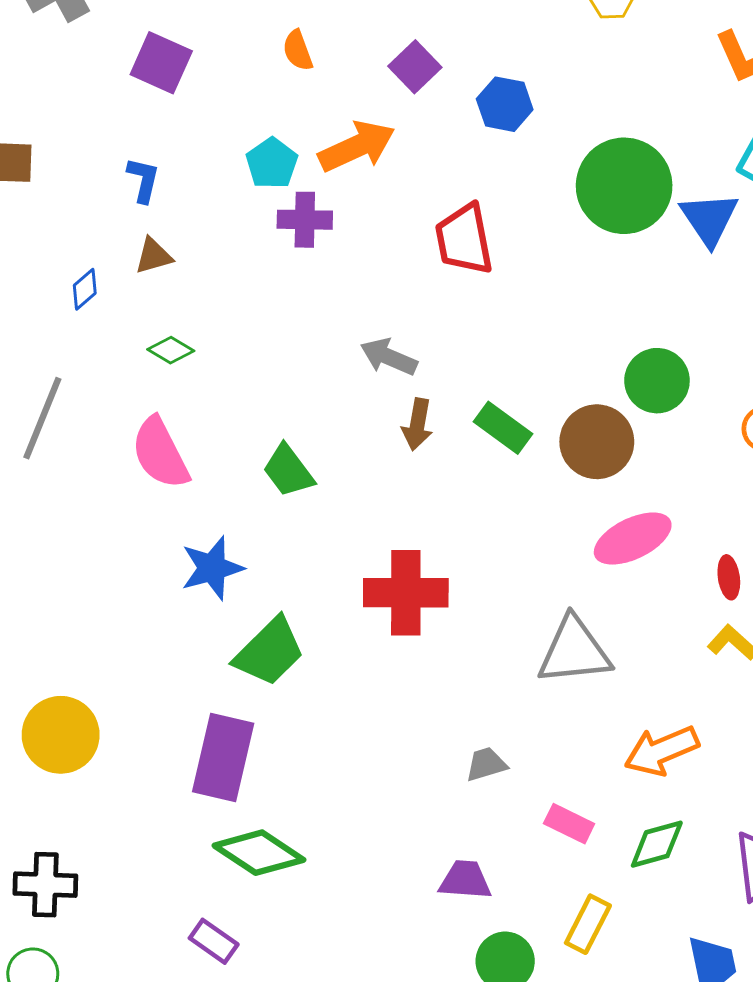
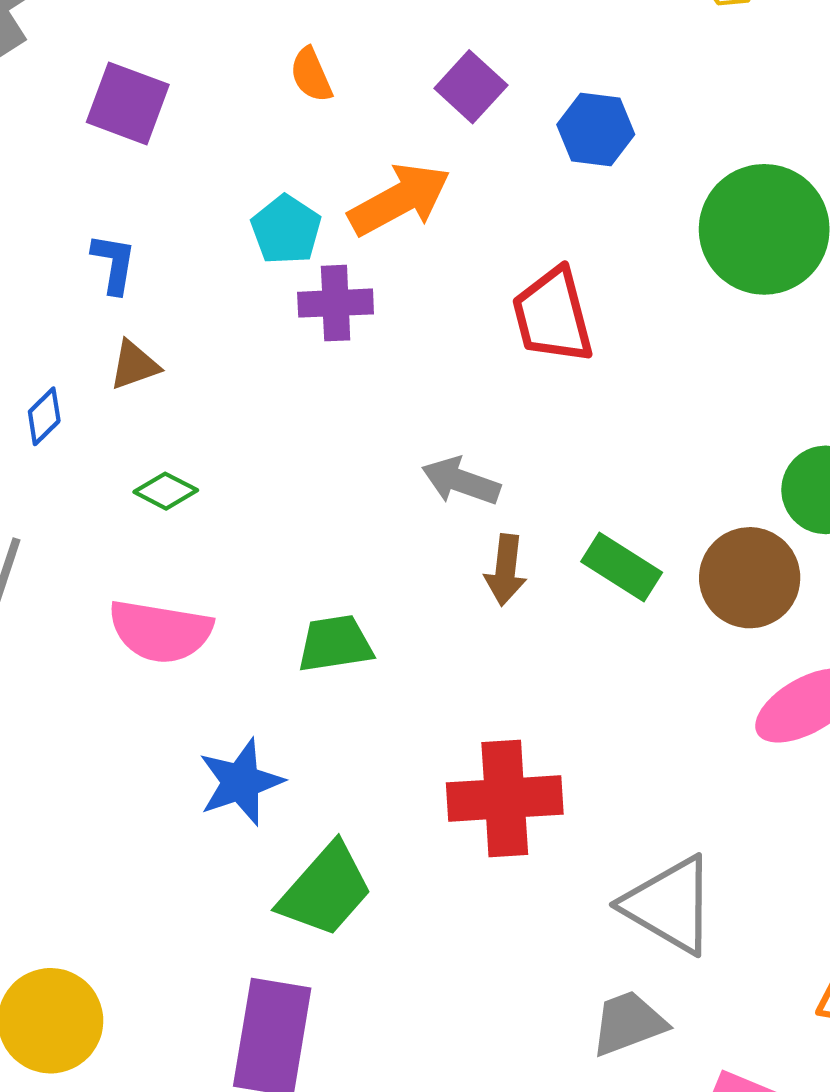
pink semicircle: (160, 453) -> (160, 631), turned -50
green trapezoid: (288, 471) -> (335, 644), turned 122
gray triangle: (574, 651) -> (670, 905), moved, turned 40
gray trapezoid: (486, 764) -> (628, 1023), size x1.4

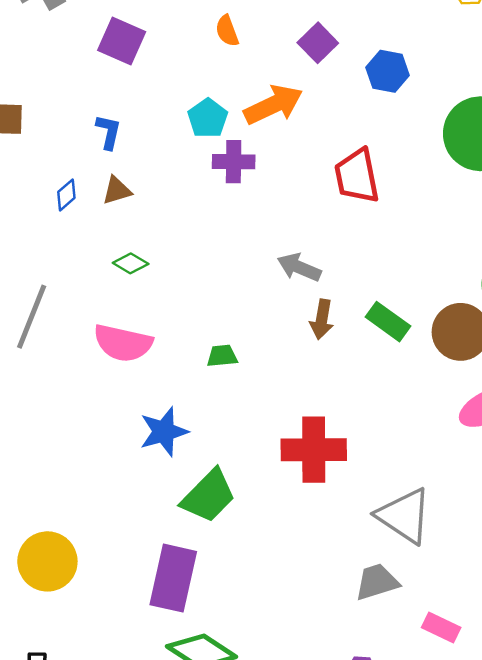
blue diamond: (44, 416) -> (66, 195), moved
green trapezoid: (335, 644) -> (222, 356), size x0.7

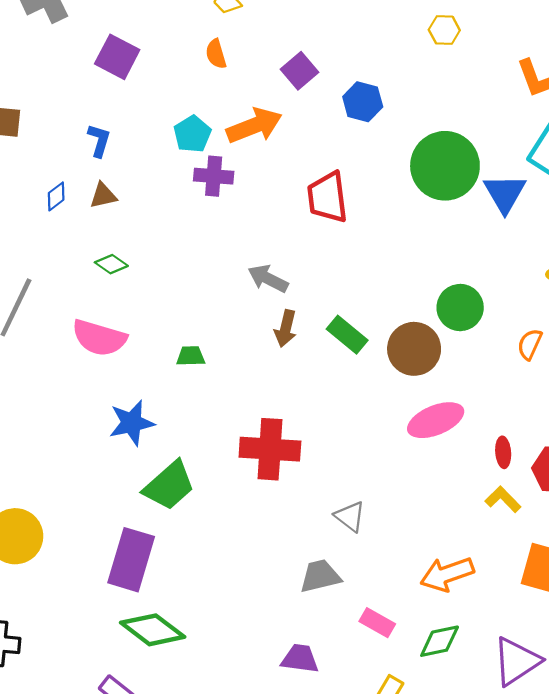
gray triangle: (404, 516) -> (350, 516), size x0.6

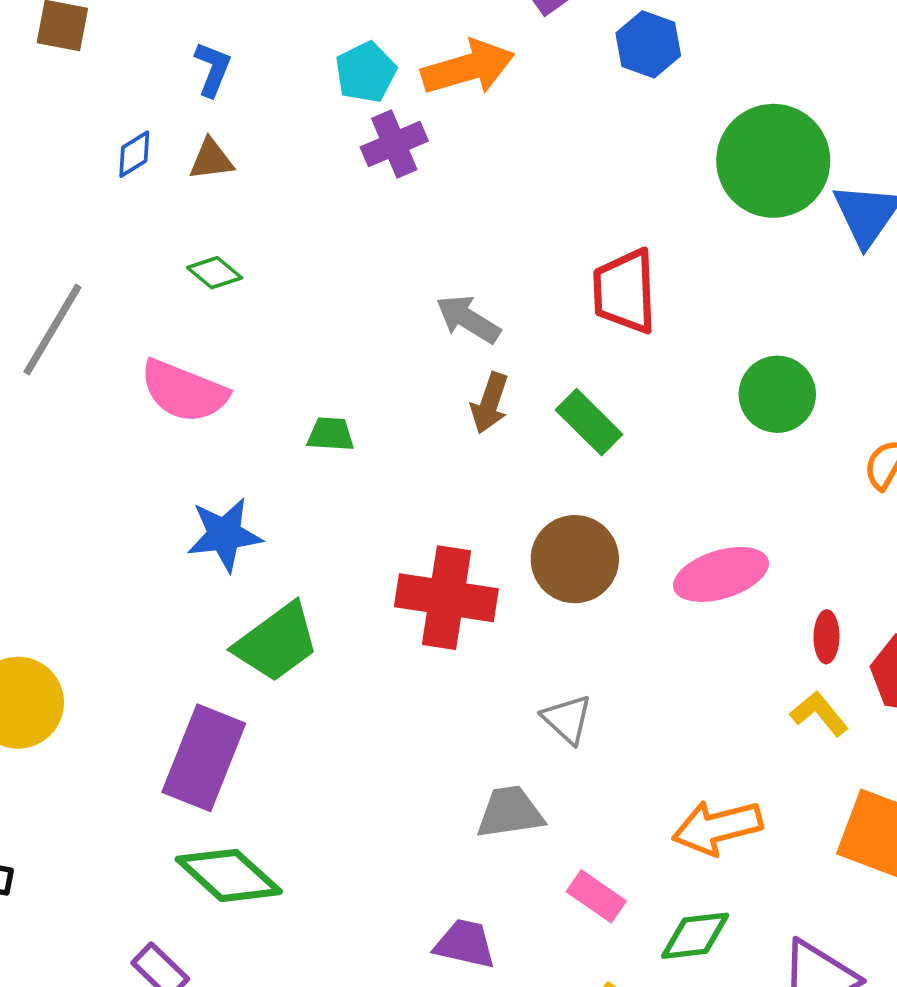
purple cross: (214, 176) -> (394, 144), turned -33
red trapezoid: (327, 197) -> (625, 291), moved
brown circle: (414, 349) -> (575, 559), moved

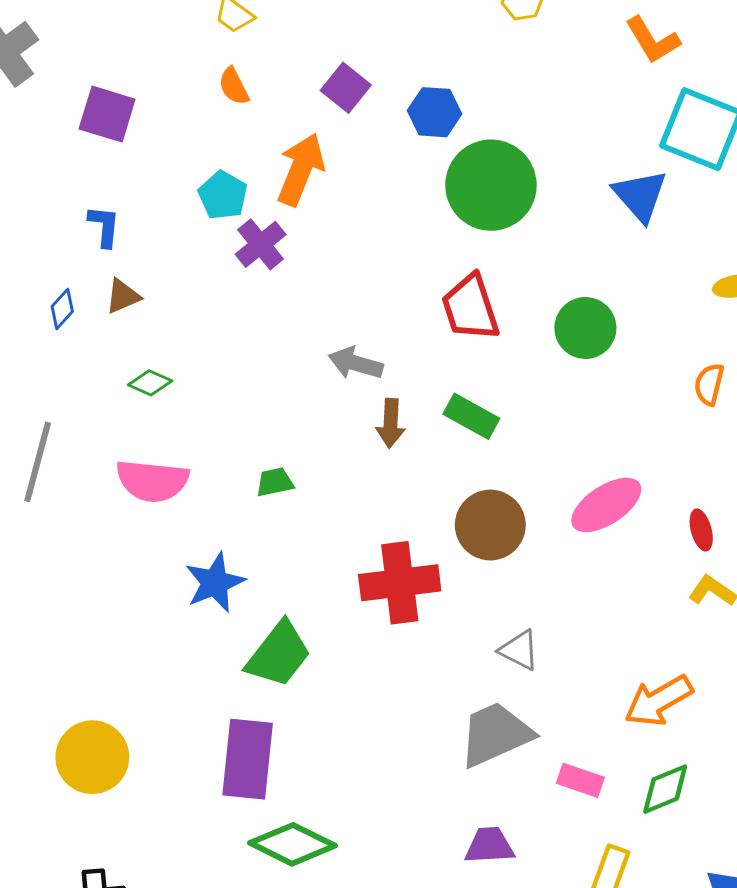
orange arrow: (468, 68) -> (301, 169), turned -36
green circle: (773, 161) -> (491, 185), moved
green circle: (777, 394) -> (585, 328), moved
gray trapezoid: (510, 812) -> (495, 734), size x1.4

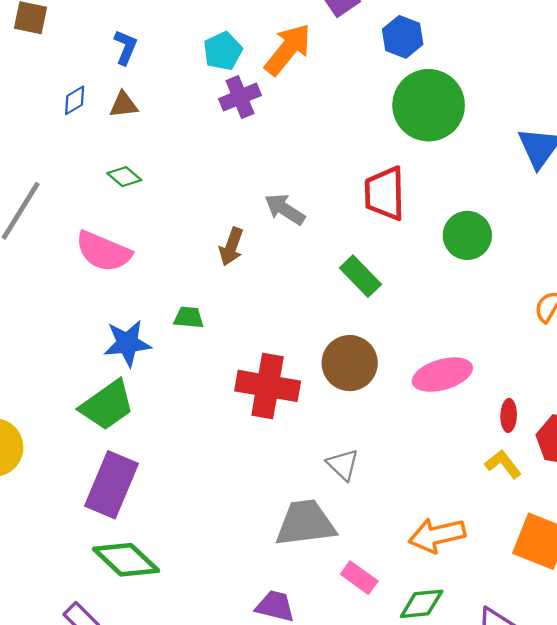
brown arrow: (391, 423) -> (231, 247), moved
green trapezoid: (275, 482) -> (189, 317), moved
green trapezoid: (279, 654) -> (107, 405), moved

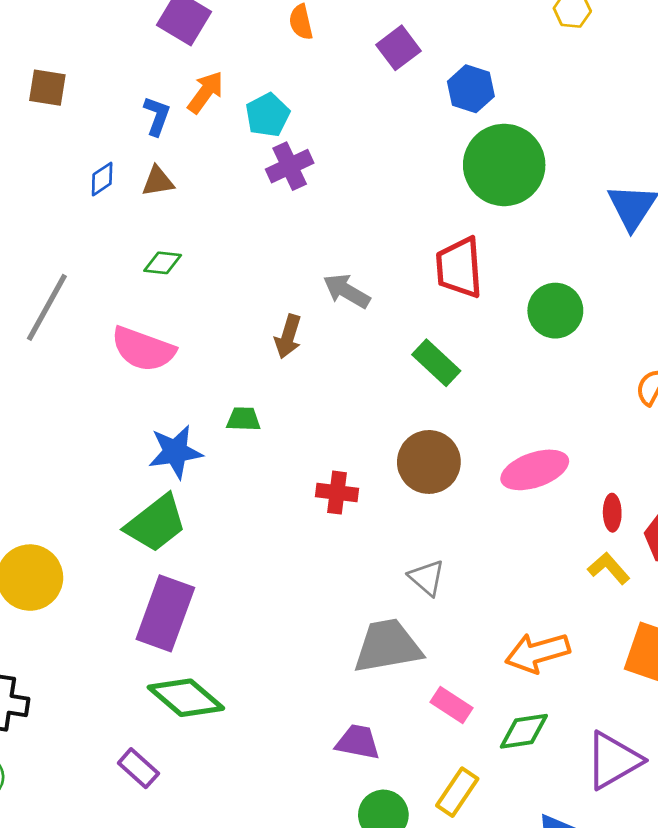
orange arrow: (288, 49) -> (206, 92), moved, size x0.7
green diamond: (124, 177) -> (163, 263), turned -32
red cross: (268, 386) -> (337, 493), size x0.6

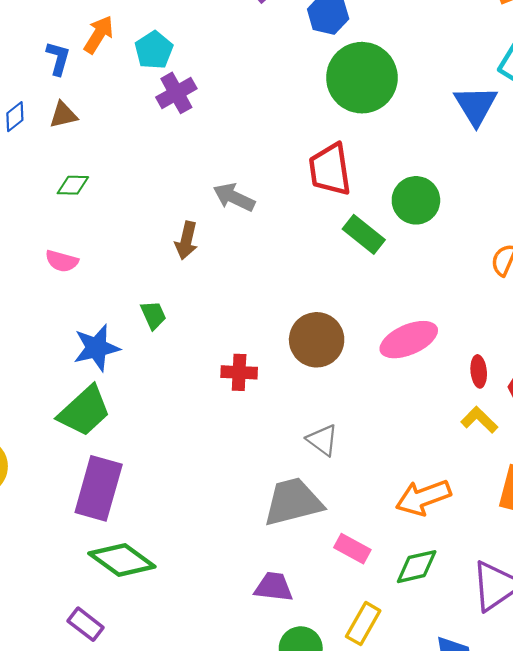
pink semicircle: (143, 349) -> (62, 261), size x0.6
green rectangle: (436, 363) -> (364, 234), moved
green trapezoid: (244, 419) -> (153, 315), turned 68

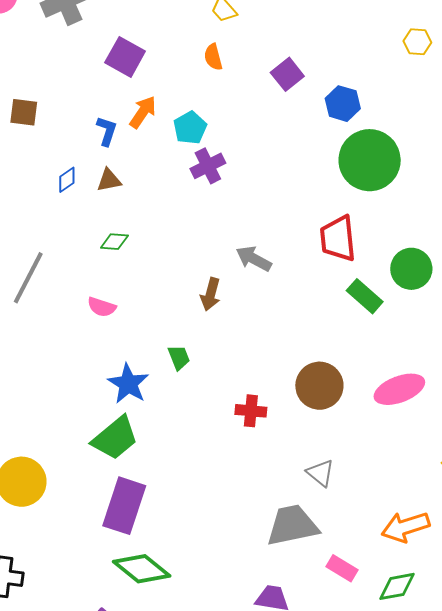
blue star: (97, 348) -> (128, 384), turned -30

